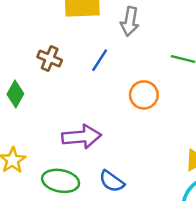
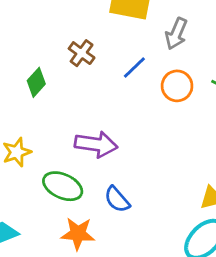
orange circle: (144, 95) -> (177, 86), moved

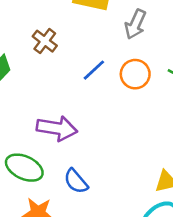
blue line: (134, 67) -> (94, 70), moved

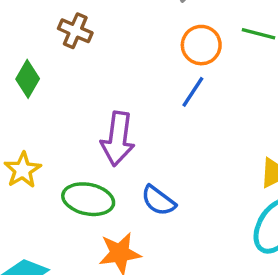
blue line: (94, 70) -> (193, 92), moved
purple arrow: (57, 128) -> (118, 139), turned 102

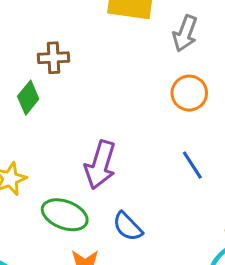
brown cross: (75, 31) -> (53, 58), moved, turned -36
blue line: (193, 92) -> (192, 165), moved, turned -76

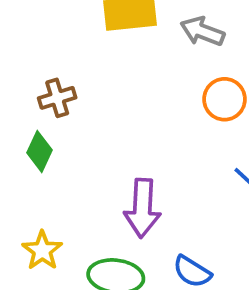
gray arrow: (185, 33) -> (202, 31), turned 105

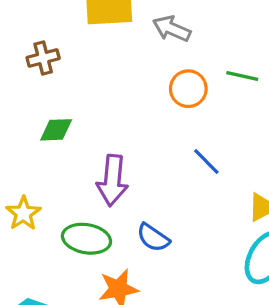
brown cross: (57, 98) -> (43, 58), moved
green diamond: (39, 151) -> (56, 130), moved, turned 60

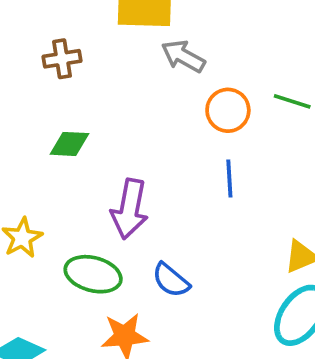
gray arrow: (172, 29) -> (183, 56), moved
blue line: (206, 162) -> (229, 178), moved, turned 36

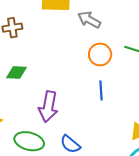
gray arrow: (183, 56) -> (89, 20), moved

